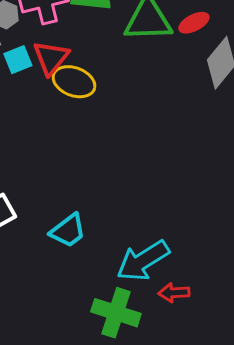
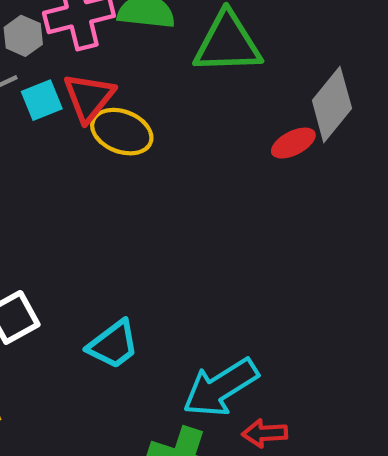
red ellipse: (194, 23) -> (293, 143), moved

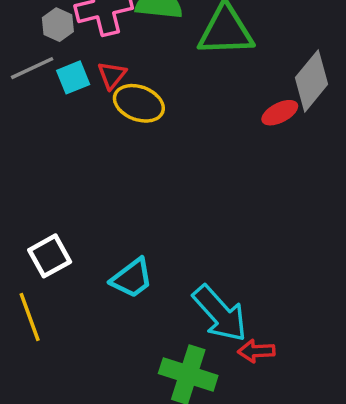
red triangle: (89, 97) -> (112, 75), size x0.7
cyan arrow: (220, 387) -> (220, 313), turned -100

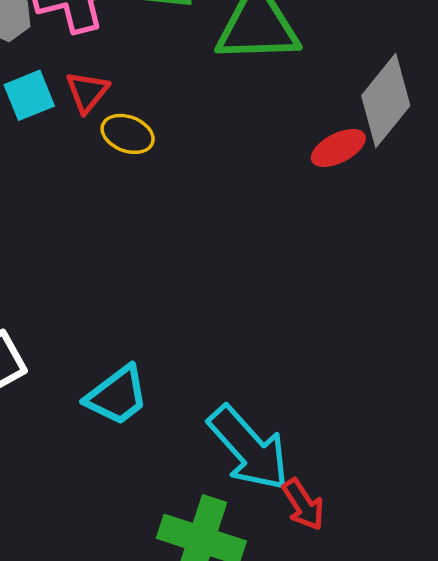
yellow ellipse: (139, 103) -> (128, 134), size x0.7
red arrow: (256, 351) -> (303, 504), turned -120

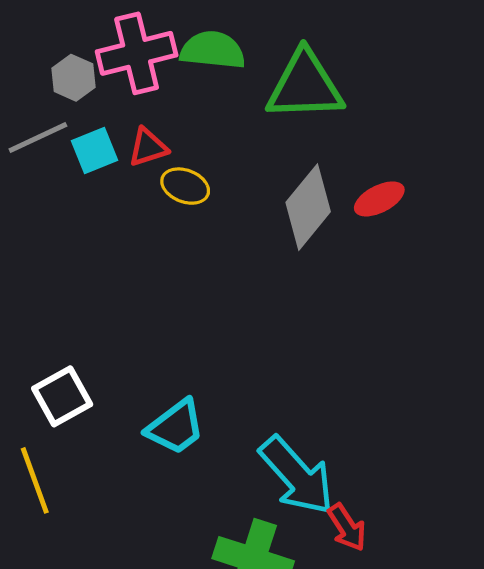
red triangle: (87, 92) -> (148, 147), turned 33
gray diamond: (386, 101) -> (308, 207), moved

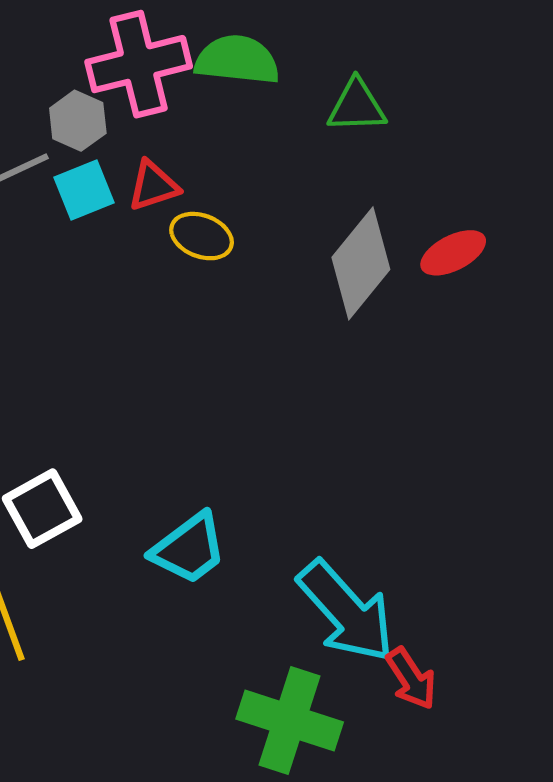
gray hexagon: (74, 78) -> (78, 121), moved
green triangle: (305, 86) -> (357, 106), size x0.6

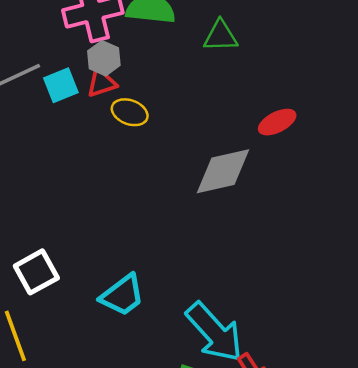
gray hexagon: (78, 121) -> (104, 58), moved
gray diamond: (361, 263) -> (223, 171), moved, turned 38

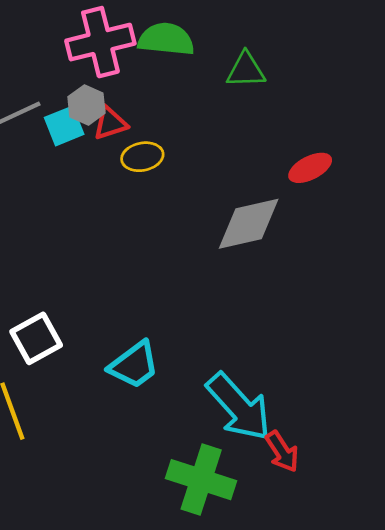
gray hexagon: (104, 58) -> (86, 105), moved
yellow ellipse: (130, 112) -> (142, 157), turned -32

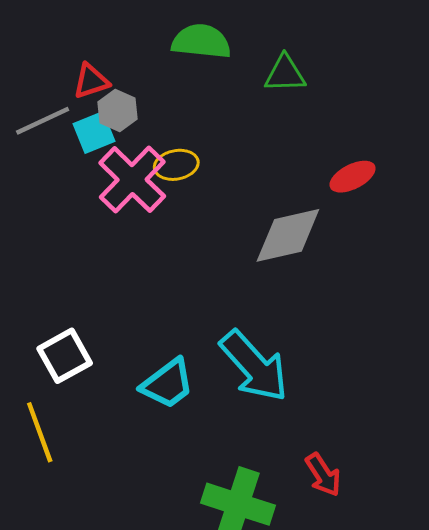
pink cross: (100, 42) -> (132, 180), moved, turned -32
red triangle: (110, 123) -> (91, 81), moved
cyan arrow: (239, 407) -> (254, 366), moved

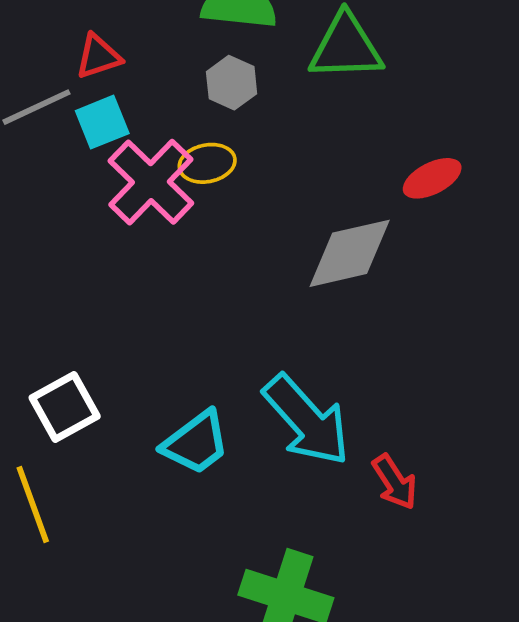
green triangle: (285, 74) -> (346, 47), size x1.4
gray hexagon: (118, 111) -> (232, 83), moved
red arrow: (323, 475) -> (395, 482), moved

